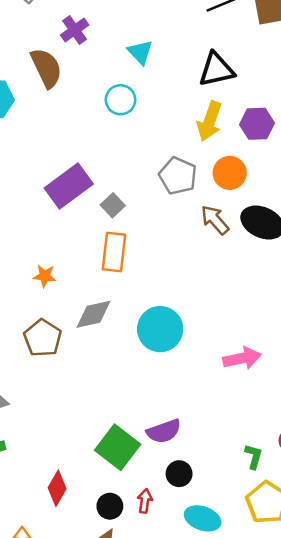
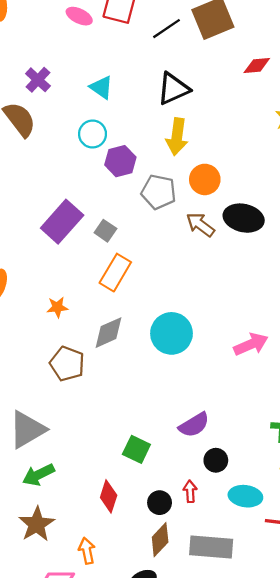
purple hexagon: (257, 124) -> (120, 161), moved
orange rectangle: (114, 252) -> (115, 273), turned 36
green square: (118, 447) -> (136, 449), moved, size x0.7

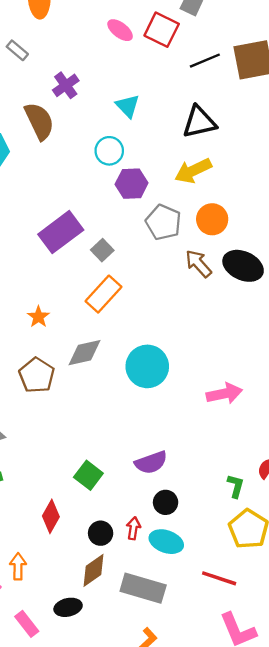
yellow arrow: (177, 137) -> (193, 171), turned 45
orange star: (57, 307) -> (38, 317), turned 30
cyan ellipse: (245, 496) -> (166, 542), moved

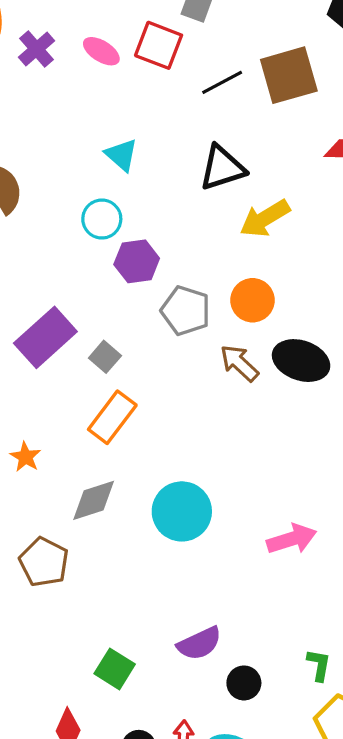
purple cross: (66, 85) -> (37, 49), moved
yellow arrow: (193, 171) -> (265, 218), moved
brown pentagon: (37, 375) -> (44, 562), moved
black circle: (166, 502) -> (244, 683), moved

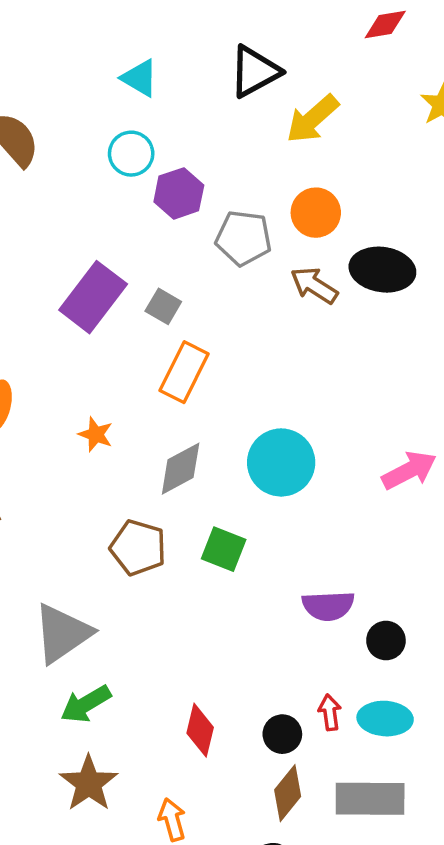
purple semicircle: (199, 643) -> (328, 606), turned 33
green square: (115, 669) -> (224, 549), moved

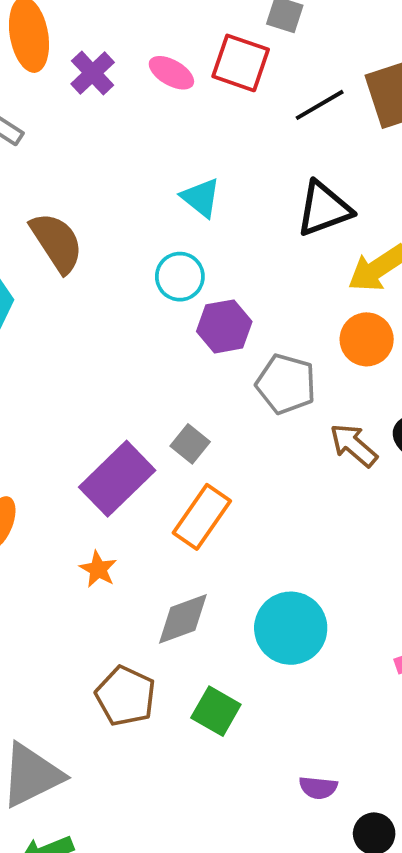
orange circle: (316, 213) -> (367, 339), moved
purple rectangle: (93, 297) -> (117, 479), moved
purple semicircle: (328, 606) -> (318, 788), size x0.7

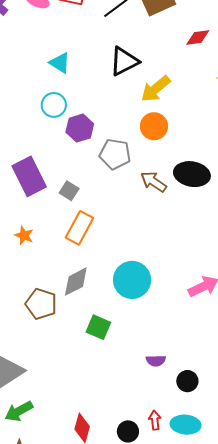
purple rectangle: (117, 479) -> (29, 176), moved, turned -66
orange star: (98, 569) -> (24, 235), moved
brown pentagon: (126, 696) -> (41, 304), moved

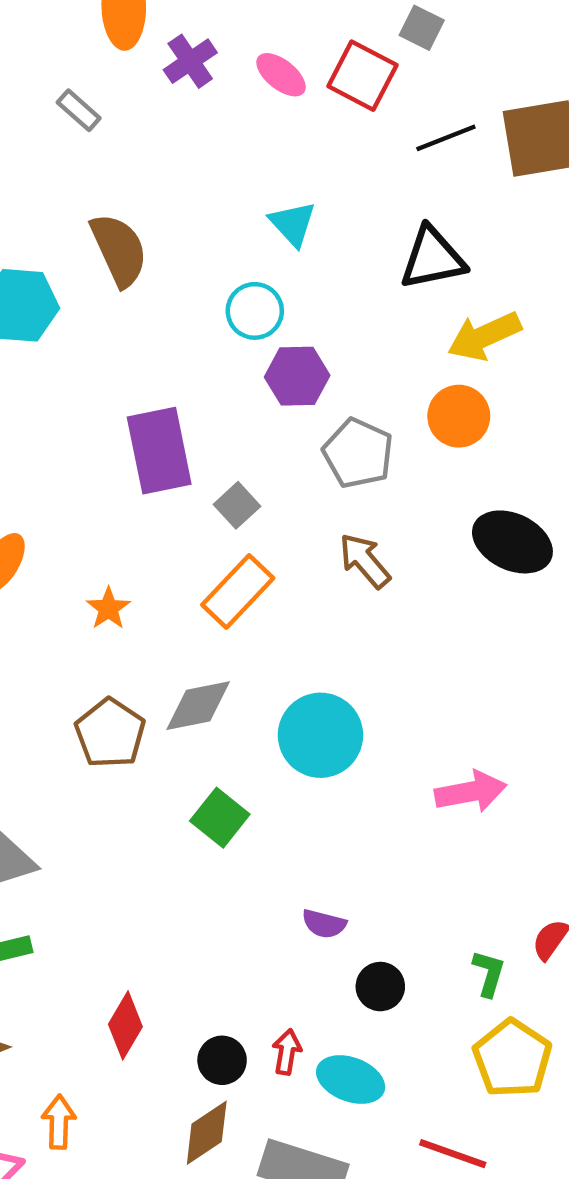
brown arrow: (154, 182) -> (365, 561), moved
orange star: (24, 235) -> (108, 608), moved

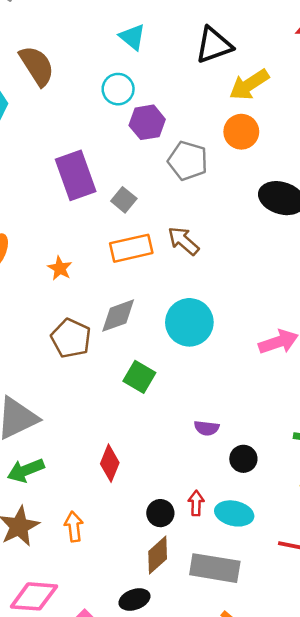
brown arrow: (365, 561) -> (183, 241), moved
orange rectangle: (238, 592) -> (131, 248), turned 42
red diamond: (125, 1025) -> (110, 463), moved
orange arrow: (59, 1122) -> (74, 527), moved

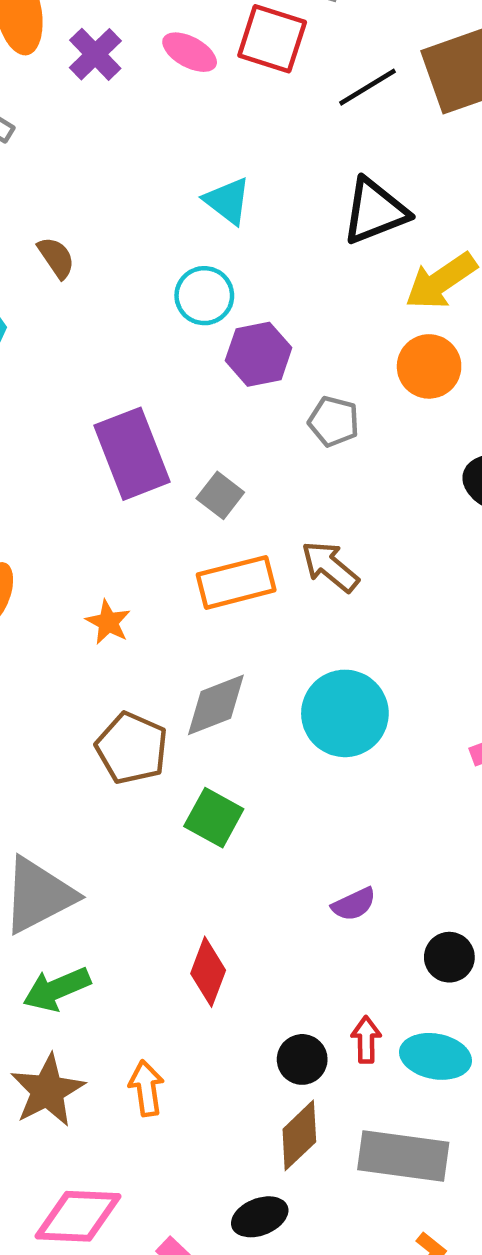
brown semicircle: (37, 66) -> (56, 258), size x0.6
gray pentagon: (188, 161) -> (334, 422), size x0.7
green square: (139, 377) -> (214, 818), moved
purple semicircle: (207, 428) -> (354, 904), moved, turned -30

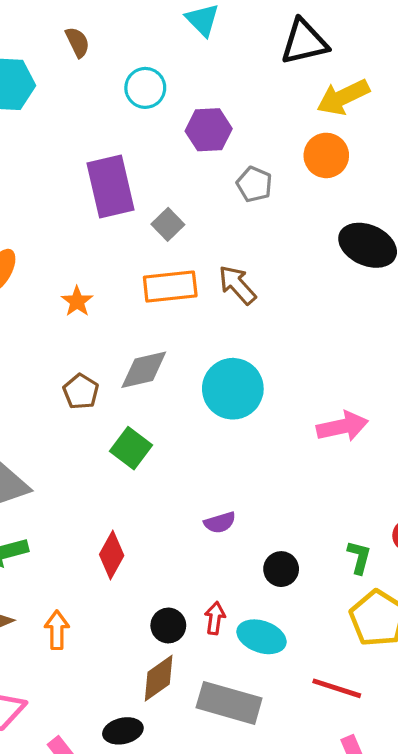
cyan circle: (204, 296) -> (145, 88), moved
brown pentagon: (132, 748) -> (81, 392), size x0.7

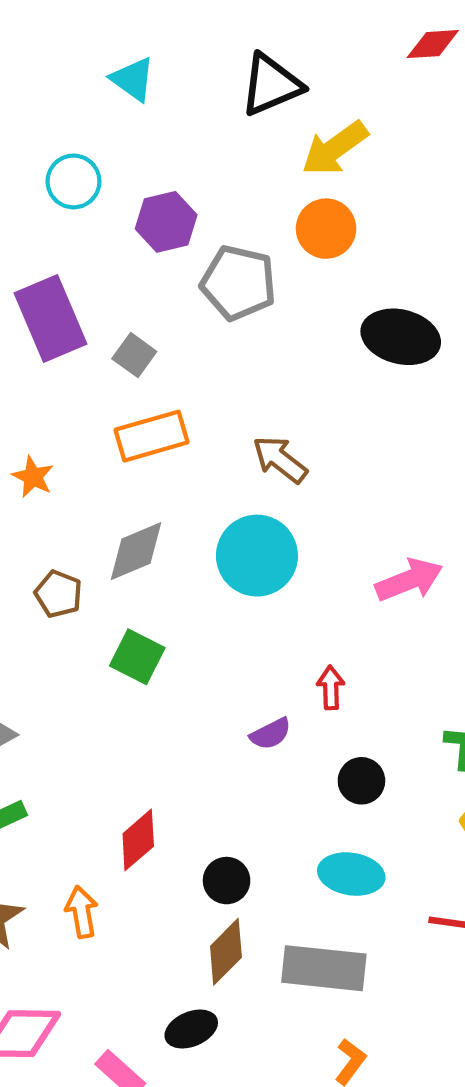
gray pentagon: (254, 184) -> (238, 283), size x1.6
brown arrow: (237, 285) -> (280, 460), moved
red diamond: (112, 555) -> (138, 840), moved, turned 30
red arrow: (215, 618) -> (331, 688), moved

